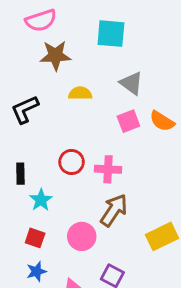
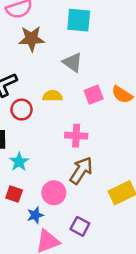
gray triangle: (131, 83) -> (72, 62), moved
yellow semicircle: (80, 93) -> (53, 96), moved
red circle: (72, 162) -> (22, 110), moved
blue star: (36, 271) -> (35, 215), moved

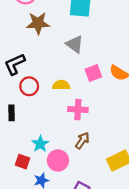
yellow semicircle: (53, 96) -> (61, 85), moved
cyan star: (19, 162) -> (40, 144), moved
brown arrow: (81, 170) -> (82, 141), size x0.7

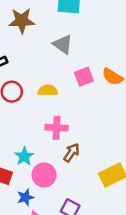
pink cross: (78, 110) -> (57, 128), moved

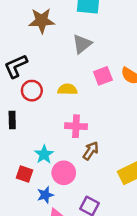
gray triangle: (63, 44) -> (82, 44), turned 45

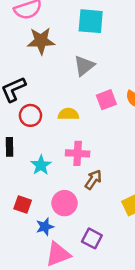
cyan star: (44, 154) -> (41, 165), moved

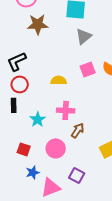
gray triangle: (84, 66) -> (84, 36), moved
red circle: (30, 115) -> (20, 84), moved
blue star: (45, 227) -> (33, 172), moved

